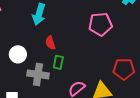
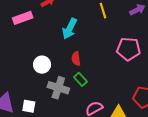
green rectangle: (58, 62) -> (80, 79), turned -64

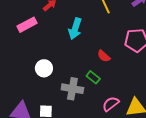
red semicircle: (76, 59) -> (104, 56), moved, turned -32
white circle: (42, 65) -> (44, 68), moved

